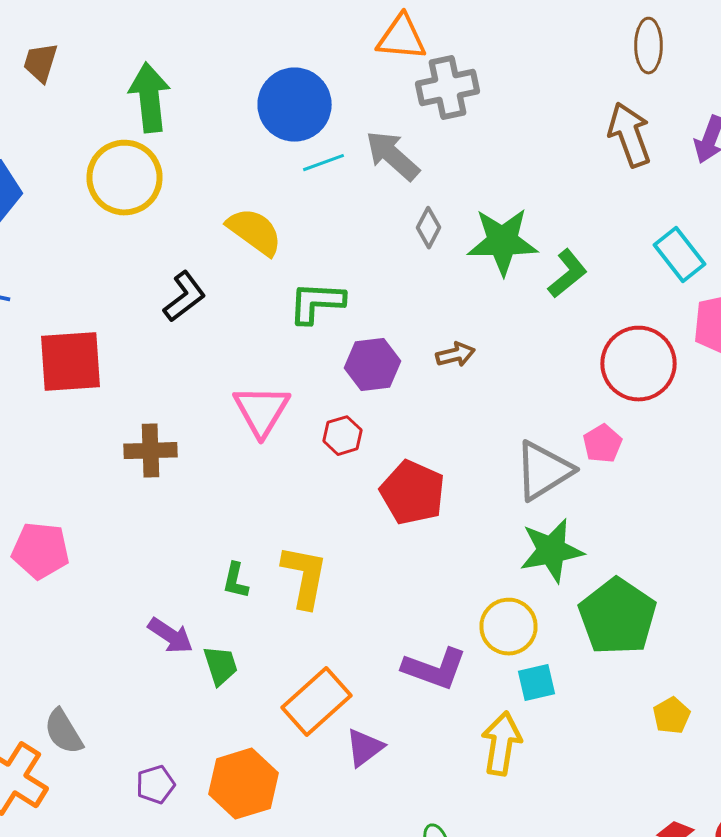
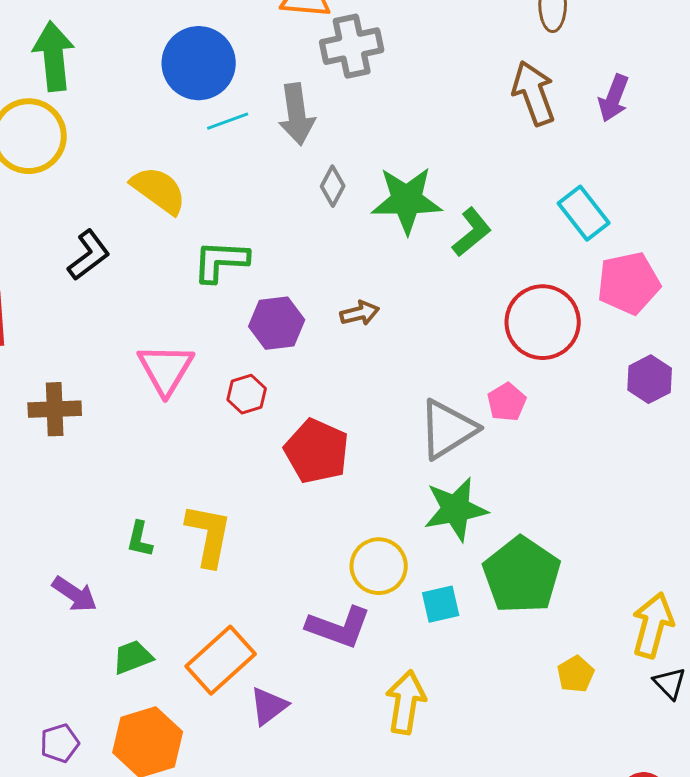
gray arrow: (392, 156) -> (297, 114), turned -140
yellow circle: (508, 627) -> (379, 566), moved
green trapezoid: (220, 666) -> (133, 657), moved, turned -93
cyan square: (536, 683) -> (441, 604), moved

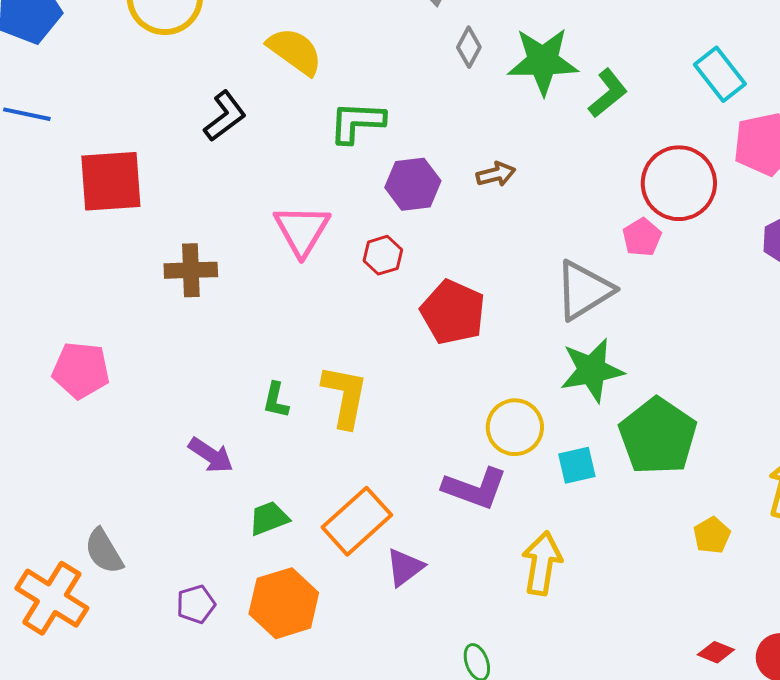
pink pentagon: (507, 402) -> (642, 237), moved

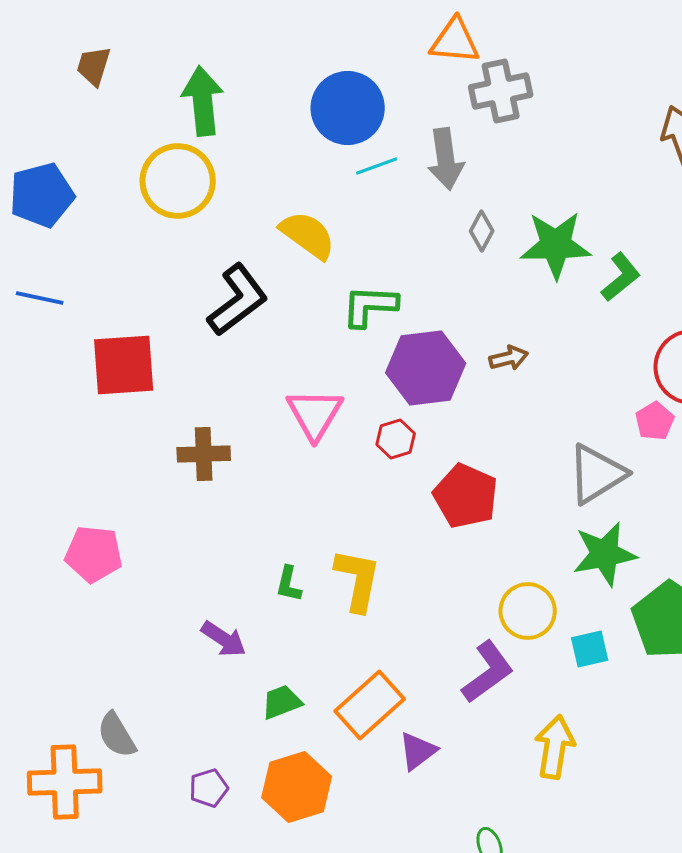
black L-shape: (225, 116) -> (238, 300), size x1.4
purple hexagon: (413, 184) -> (426, 368), size x1.4
purple L-shape: (475, 488) -> (488, 672), turned -56
orange cross: (52, 598) -> (65, 782), turned -34

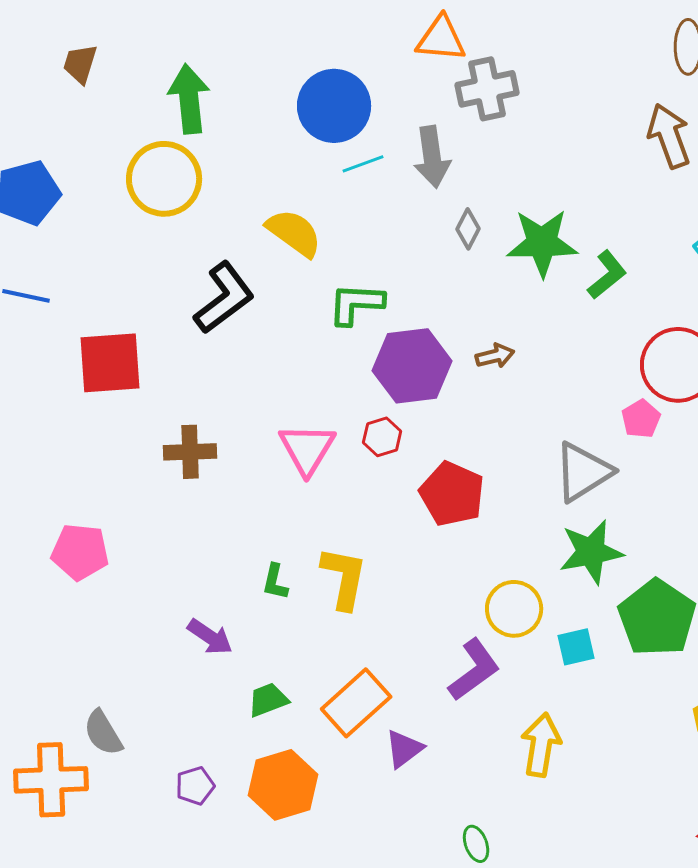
pink triangle: (315, 414) -> (307, 449), moved

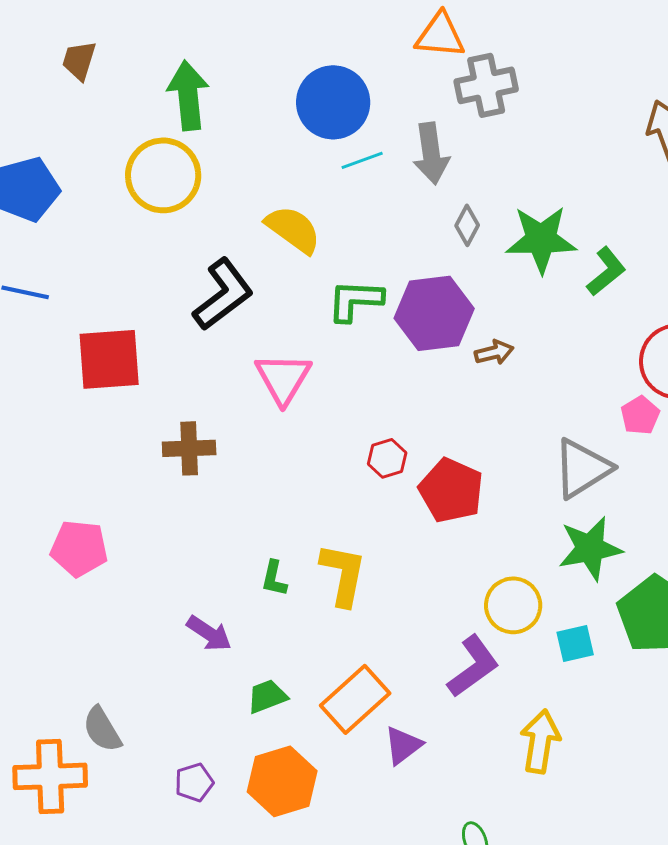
purple hexagon: (412, 366) -> (434, 313), moved
red hexagon: (382, 437) -> (387, 458), moved
pink triangle: (307, 449) -> (283, 378), moved

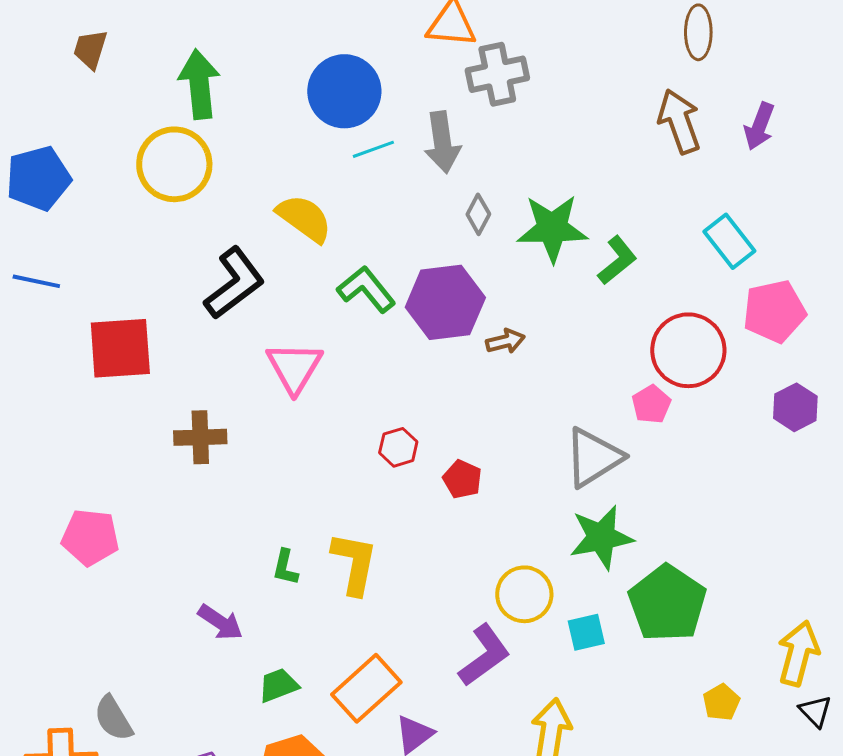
green L-shape: (355, 300) -> (366, 289), turned 48
red pentagon: (451, 490) -> (462, 479), size x0.6

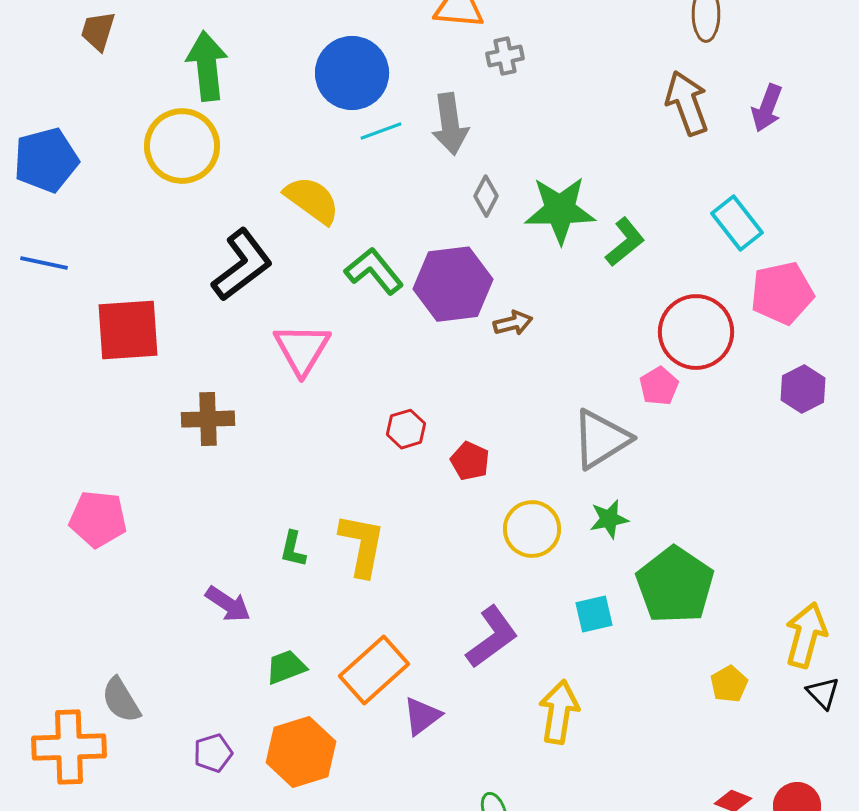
gray cross: (497, 74) -> (505, 56), size x0.6
green star: (601, 537) -> (609, 519), size x0.6
yellow circle: (524, 594) -> (532, 529), moved

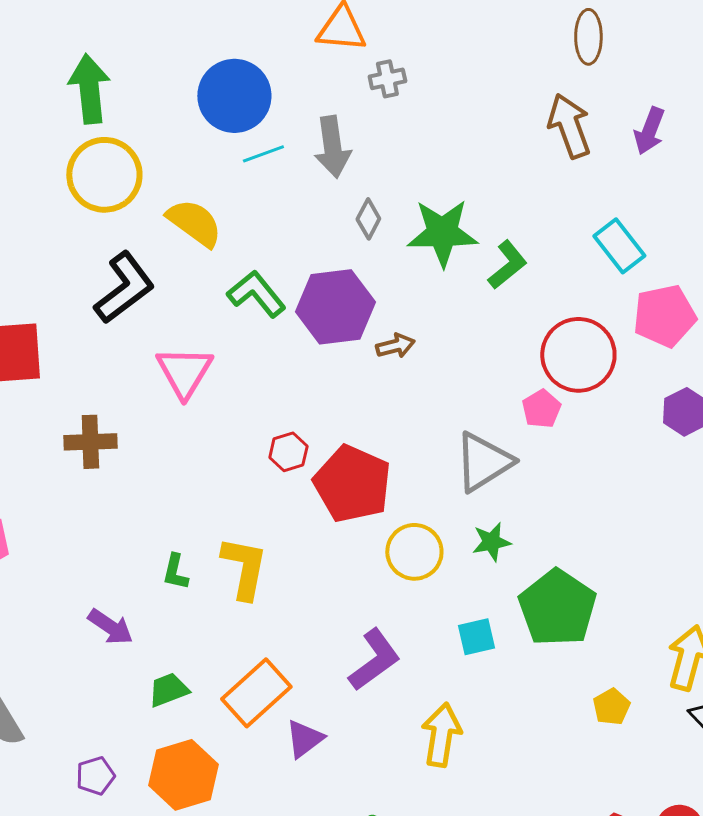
yellow circle: (182, 146) -> (104, 175), moved
red pentagon: (470, 461) -> (352, 484), size x2.0

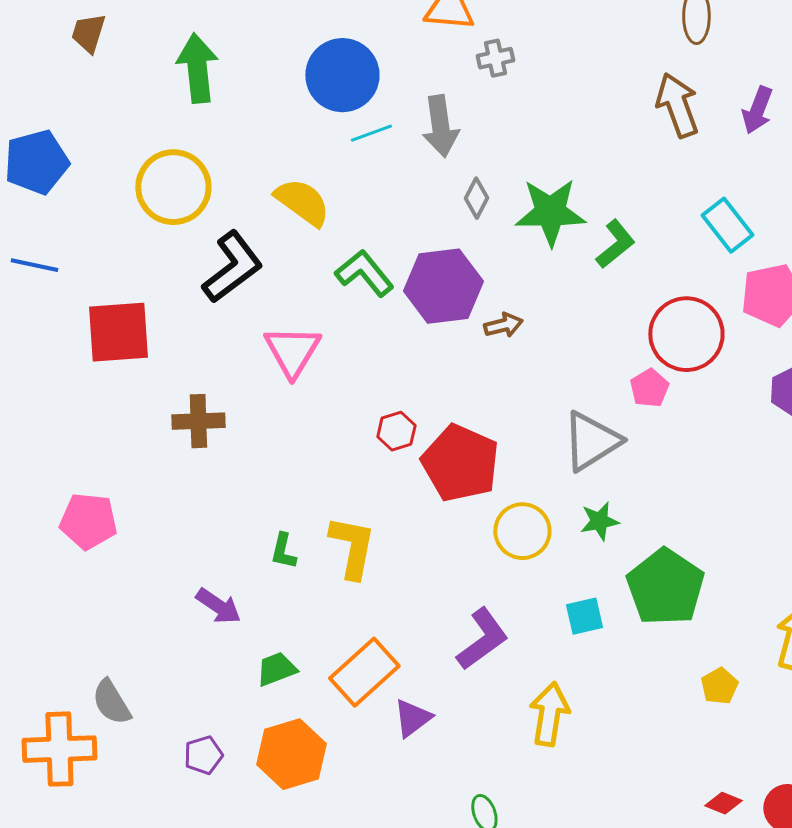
yellow circle: (104, 175) -> (173, 187), moved

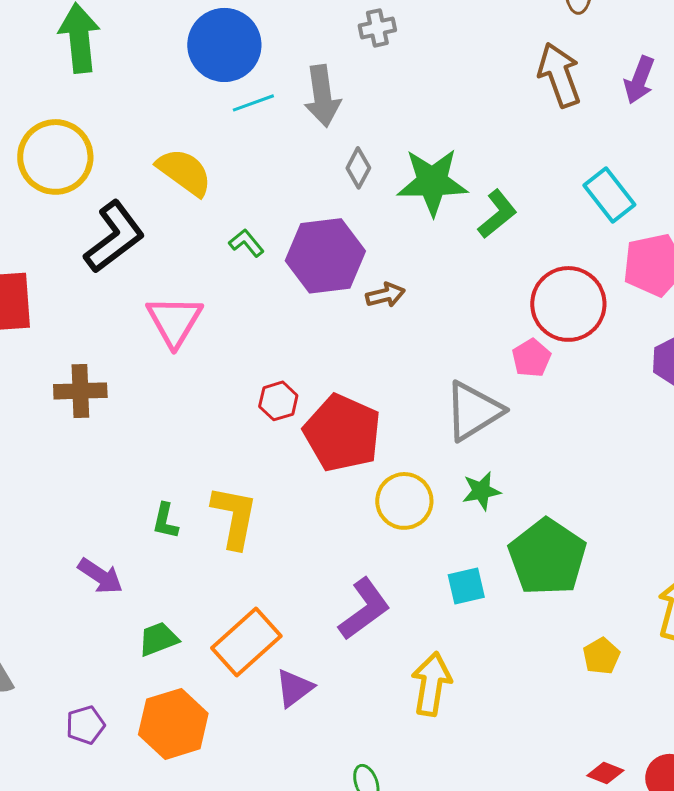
green L-shape: (364, 273) -> (246, 243), size x0.6

